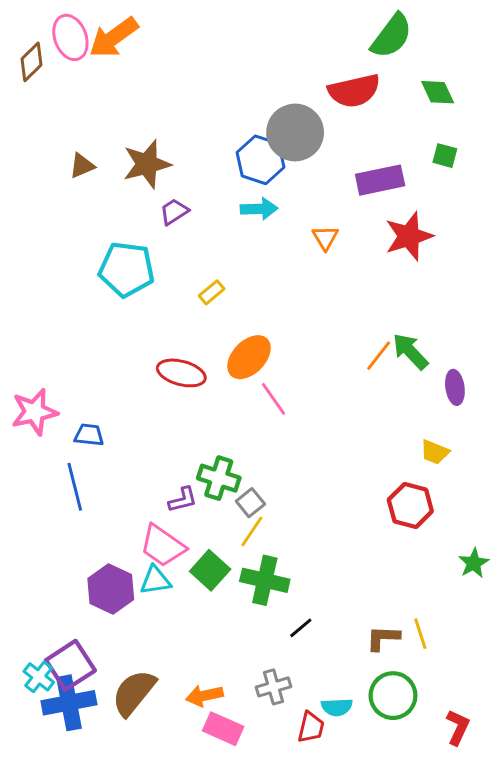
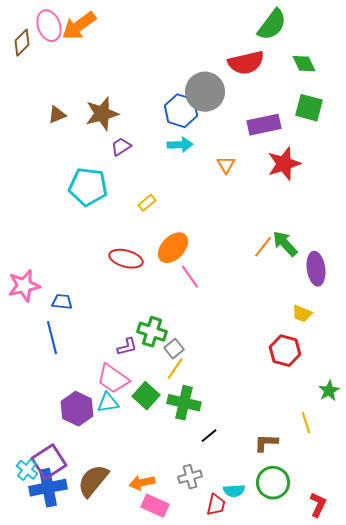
green square: (445, 156) -> (309, 108), size x1.6
purple ellipse: (455, 387) -> (316, 269), size x1.4
yellow line: (420, 634) -> (306, 423), moved

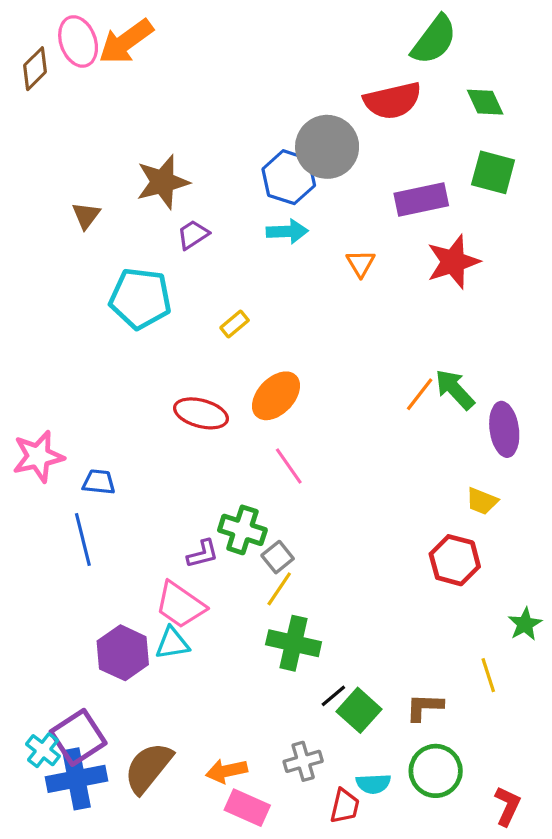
brown triangle: (57, 115) -> (86, 215), moved, turned -30
pink line: (190, 277) -> (289, 466), moved
green square: (146, 396) -> (359, 710), moved

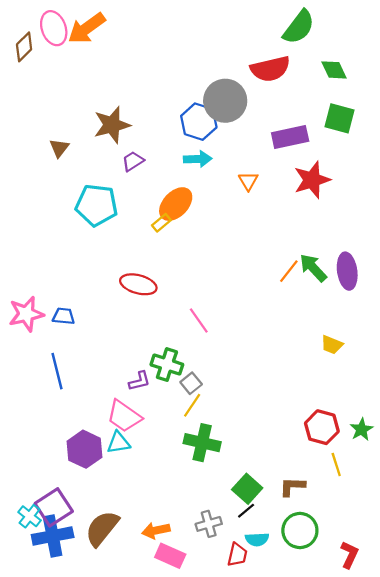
orange ellipse: (276, 396) -> (176, 204), moved
purple ellipse: (504, 429) -> (347, 271), moved
blue trapezoid: (99, 482) -> (64, 316), moved
red hexagon: (455, 560) -> (322, 427), moved
black line: (333, 696) -> (246, 511), moved

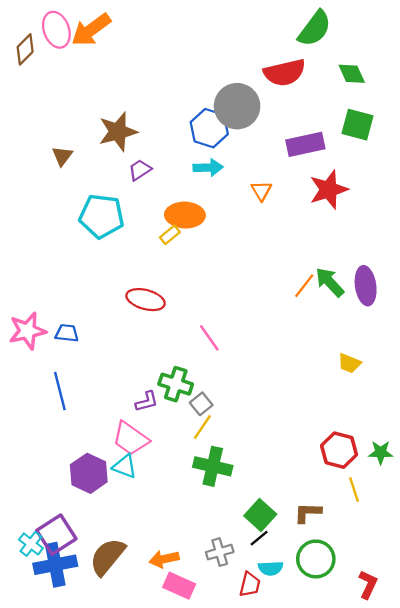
orange ellipse: (176, 204) -> (185, 215), turned 48
green star: (361, 429) -> (381, 452), turned 30
cyan triangle: (119, 443) -> (125, 466), turned 30

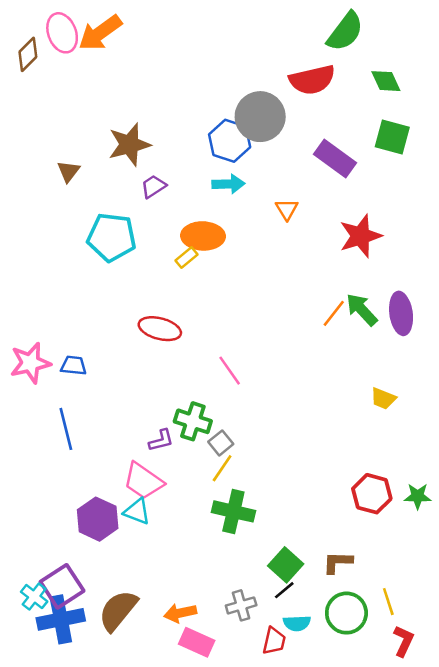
purple rectangle: (305, 144) -> (335, 159), turned 48
red star: (329, 190) -> (360, 236), moved
yellow line: (354, 489) -> (388, 602), moved

